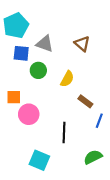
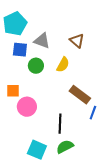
yellow semicircle: (67, 79) -> (63, 65), moved
brown rectangle: (85, 101) -> (80, 95), size x1.5
green semicircle: (93, 157) -> (65, 147), moved

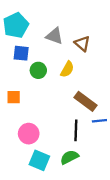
gray triangle: (42, 41) -> (54, 36), moved
pink circle: (27, 107) -> (29, 134), moved
blue line: (93, 113) -> (99, 121), turned 64
black line: (60, 124) -> (76, 130), moved

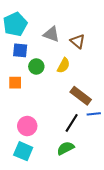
orange square: (14, 97) -> (15, 83), moved
black line: (76, 130) -> (72, 123), turned 30
cyan square: (39, 160) -> (23, 151), moved

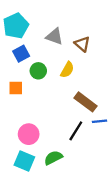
blue square: (20, 50) -> (21, 54), turned -35
green semicircle: (66, 148) -> (53, 158), moved

